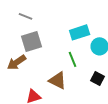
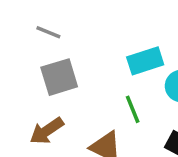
brown arrow: (17, 62) -> (47, 131), moved

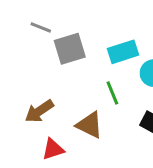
gray square: (59, 77) -> (70, 49), moved

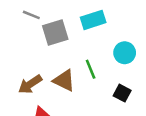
cyan rectangle: (123, 52) -> (93, 20), moved
brown triangle: (90, 125) -> (64, 80), moved

